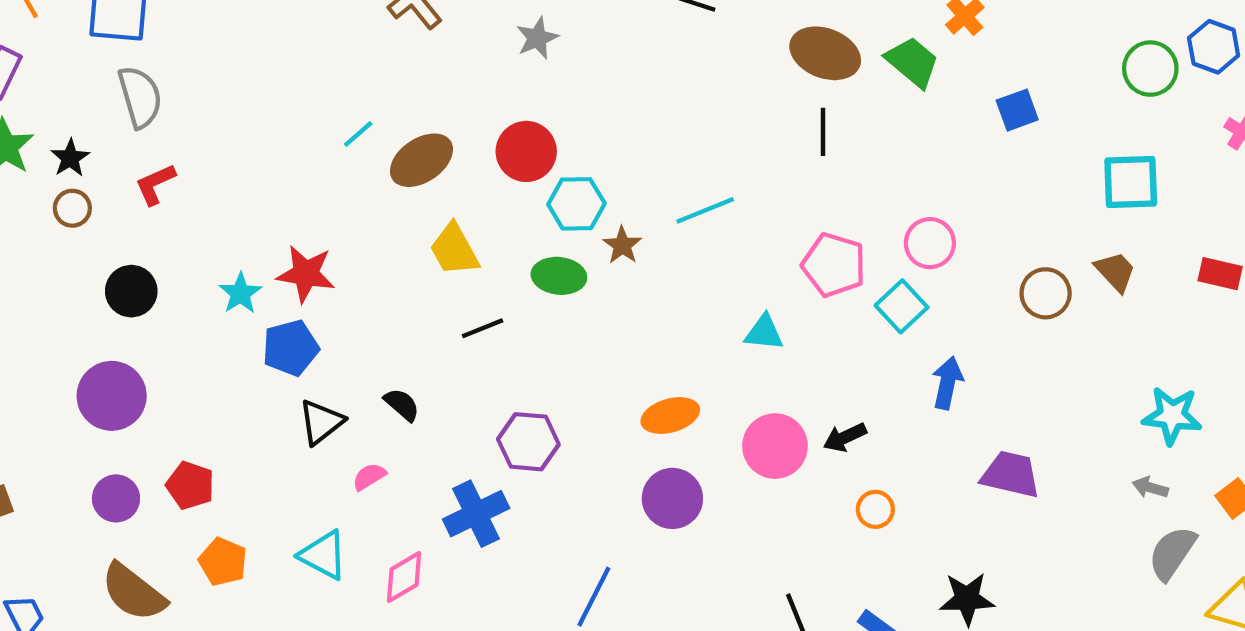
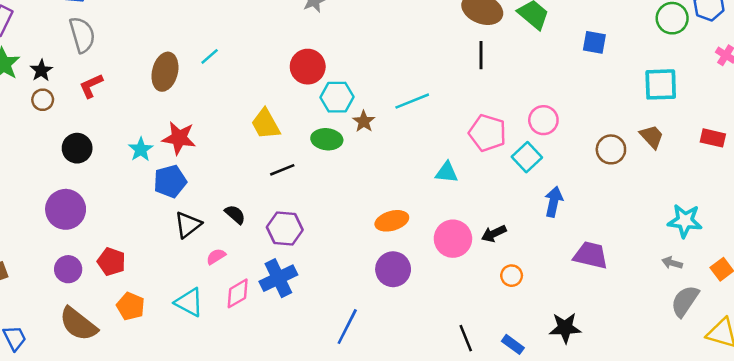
blue square: (1017, 110) -> (594, 42), turned 30
brown ellipse: (421, 160) -> (165, 72), moved, turned -42
purple hexagon: (528, 442) -> (285, 228), moved
pink diamond: (404, 577) -> (238, 293), moved

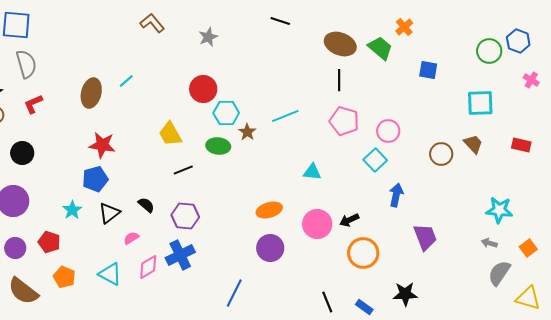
pink pentagon: (487, 133) -> (344, 121), moved
cyan star: (141, 149) -> (72, 210), moved
purple trapezoid: (591, 255) -> (425, 237), turned 56
orange circle: (512, 276) -> (363, 253), size x1.8

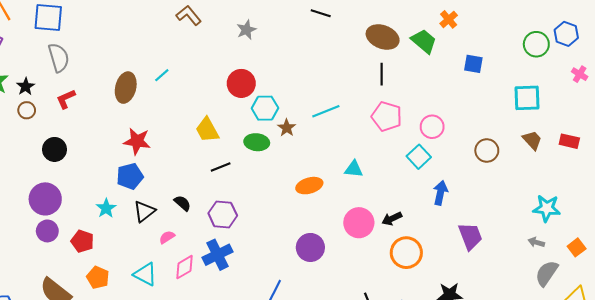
brown trapezoid: (473, 144) -> (532, 140), moved
orange ellipse: (269, 210) -> (309, 186), moved
purple circle: (15, 248) -> (47, 231), moved

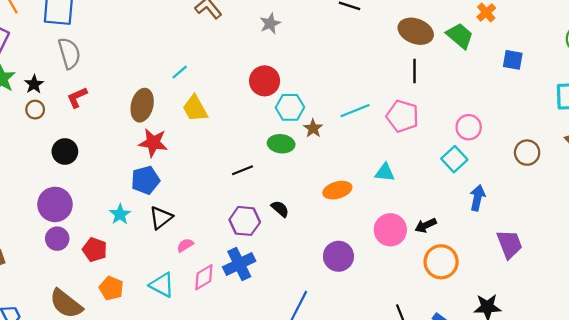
brown ellipse: (126, 88) -> (142, 105), moved
pink pentagon: (387, 116) -> (402, 116), moved
yellow trapezoid: (207, 130) -> (195, 108), moved
black semicircle: (182, 203) -> (280, 209), moved

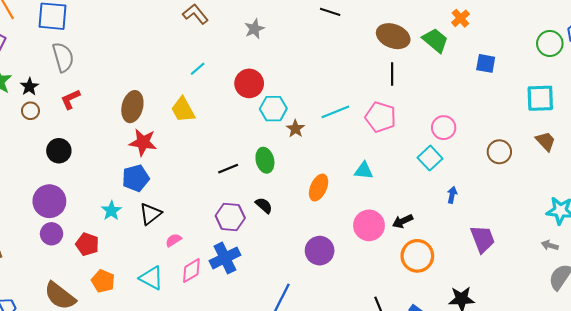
cyan line: (180, 72) -> (198, 69), moved
green ellipse: (281, 144) -> (265, 160), moved, turned 70
orange ellipse: (337, 190) -> (319, 188), turned -50
blue arrow: (477, 198) -> (452, 195), size x0.7

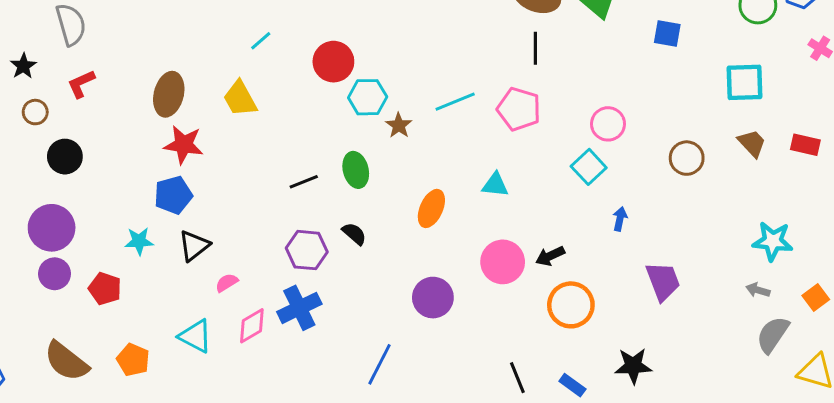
brown circle: (30, 111) -> (35, 112), moved
cyan star: (111, 211) -> (139, 241), turned 30
orange pentagon: (103, 281) -> (133, 360), moved

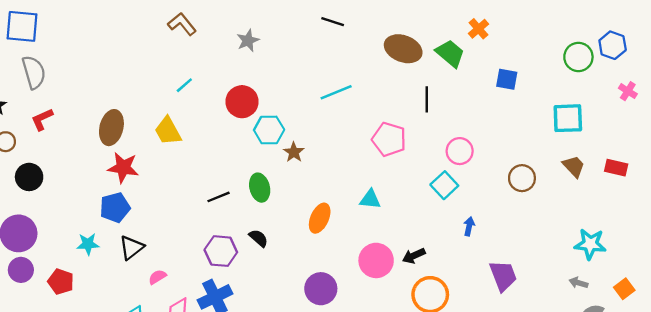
black line: (535, 48) -> (427, 99), moved
cyan line: (455, 102) -> (336, 92), moved

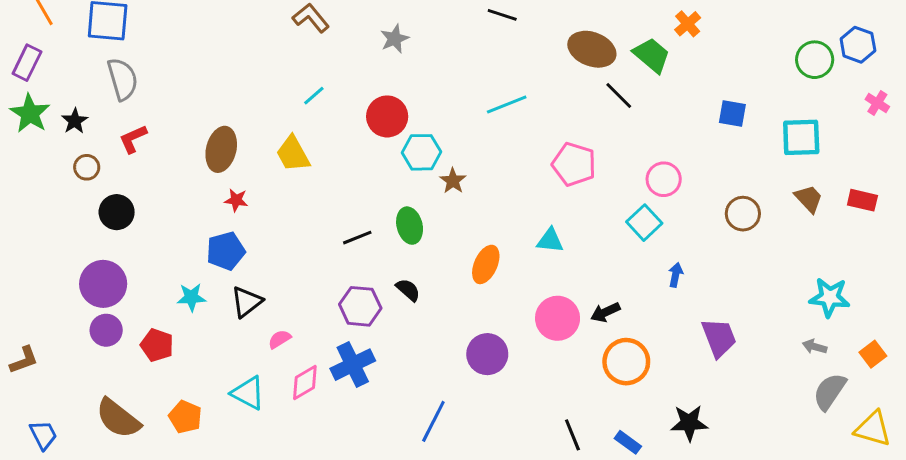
blue square: (507, 79) -> (732, 113), moved
black line: (427, 99) -> (619, 96), moved, turned -45
red star: (123, 168) -> (236, 200), size x0.6

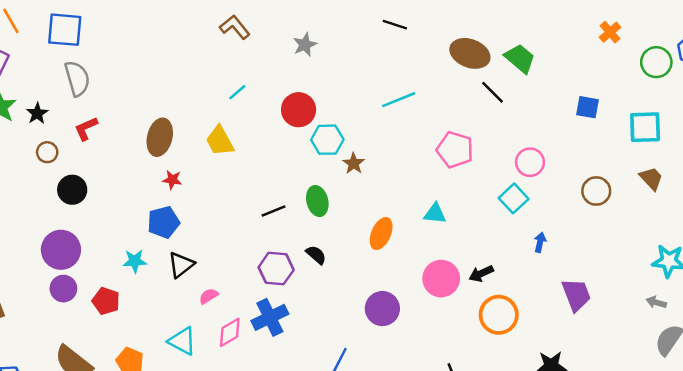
orange cross: (688, 24) -> (610, 32), moved

